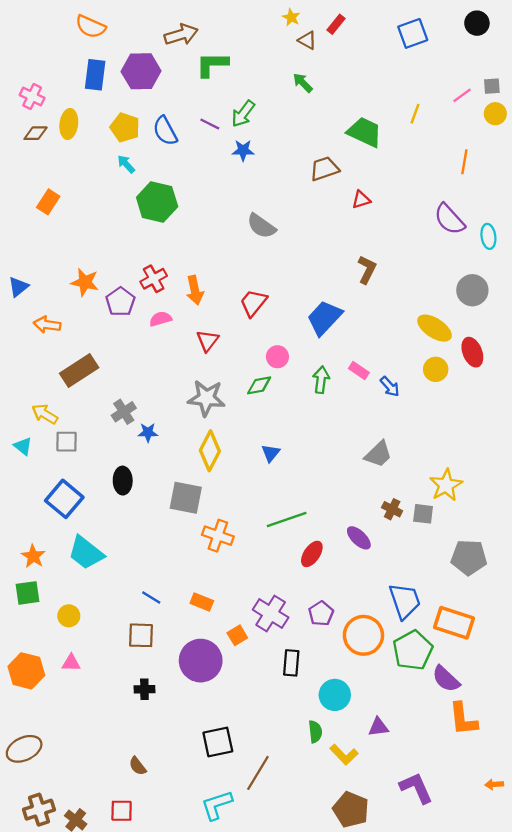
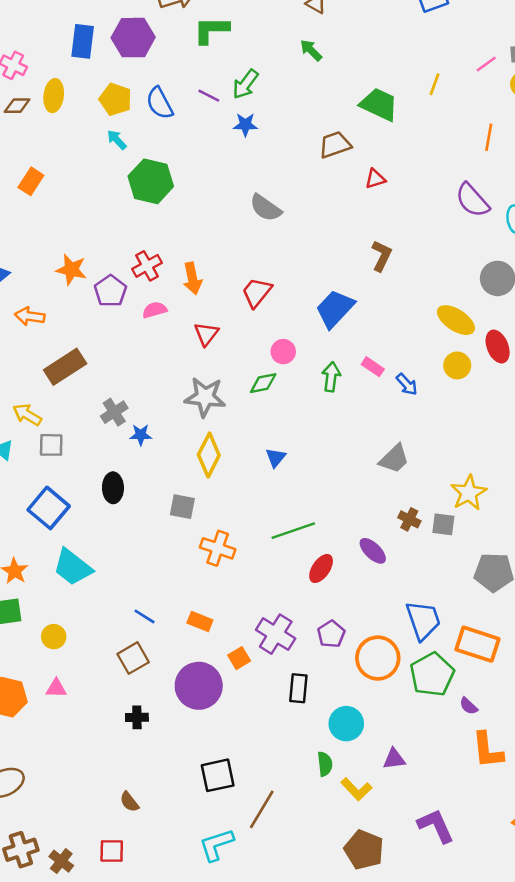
gray square: (186, 498) -> (182, 507), size x0.7
brown square: (141, 635) -> (133, 658), turned -32
purple semicircle: (446, 679) -> (469, 706), size x0.6

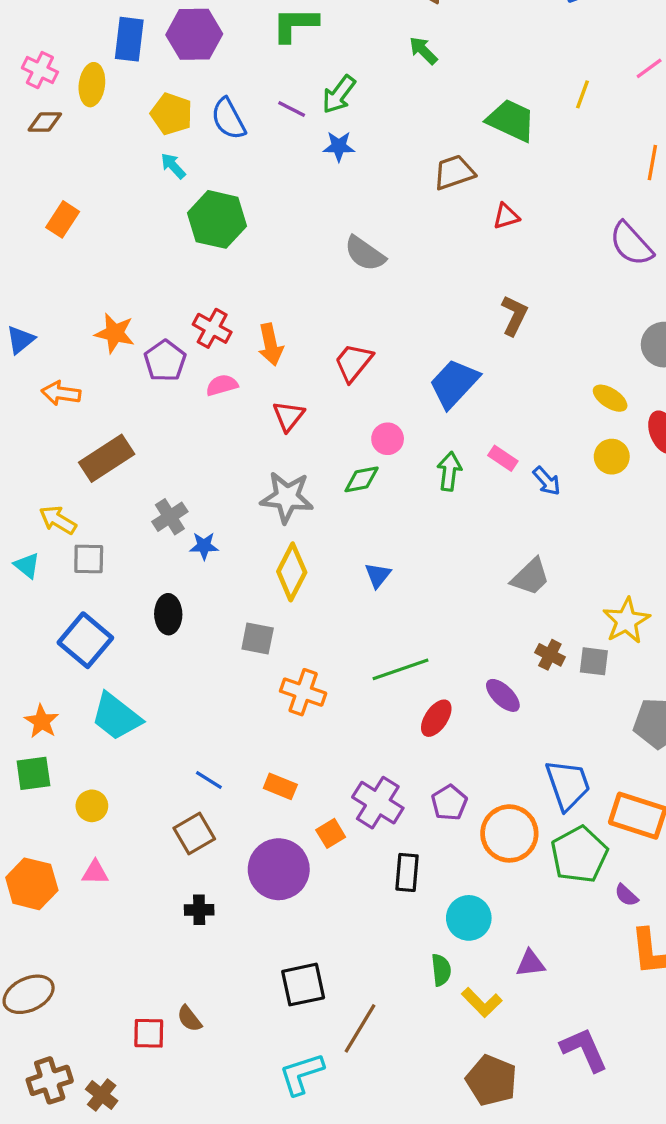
yellow ellipse: (54, 96) -> (92, 85), moved
red cross: (147, 266) -> (212, 328), turned -32
yellow ellipse: (456, 320) -> (610, 398), size x0.7
red square: (112, 851) -> (149, 1033), moved

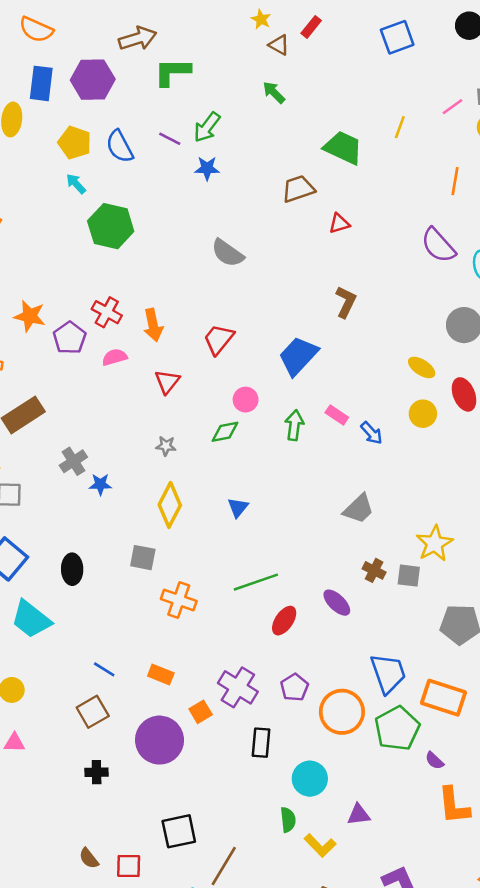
gray star: (287, 497) -> (166, 446), size x0.5
black ellipse: (168, 614) -> (72, 569), moved
red square: (149, 1033) -> (129, 866), moved

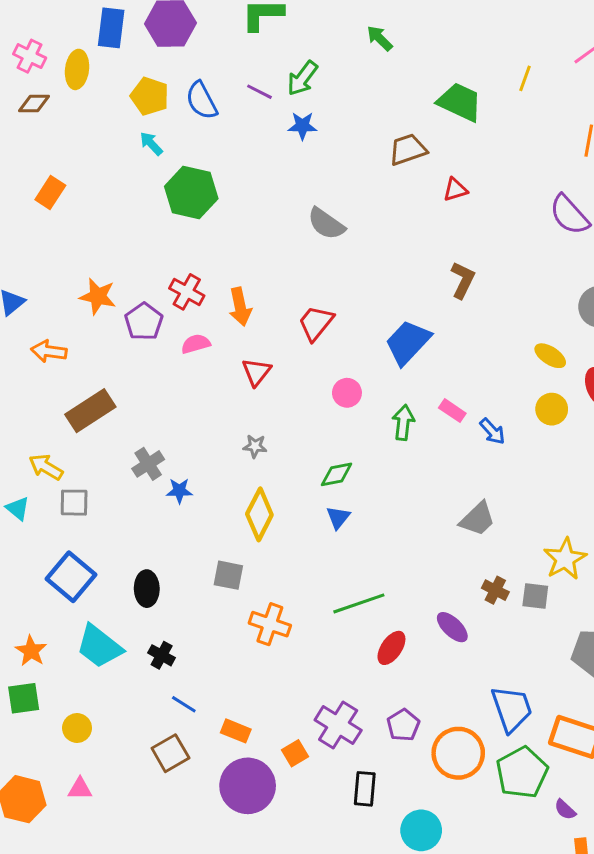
green diamond: (225, 432) -> (337, 474), moved
orange rectangle: (161, 675) -> (236, 731), moved
black cross: (97, 772) -> (162, 655), moved, turned 30

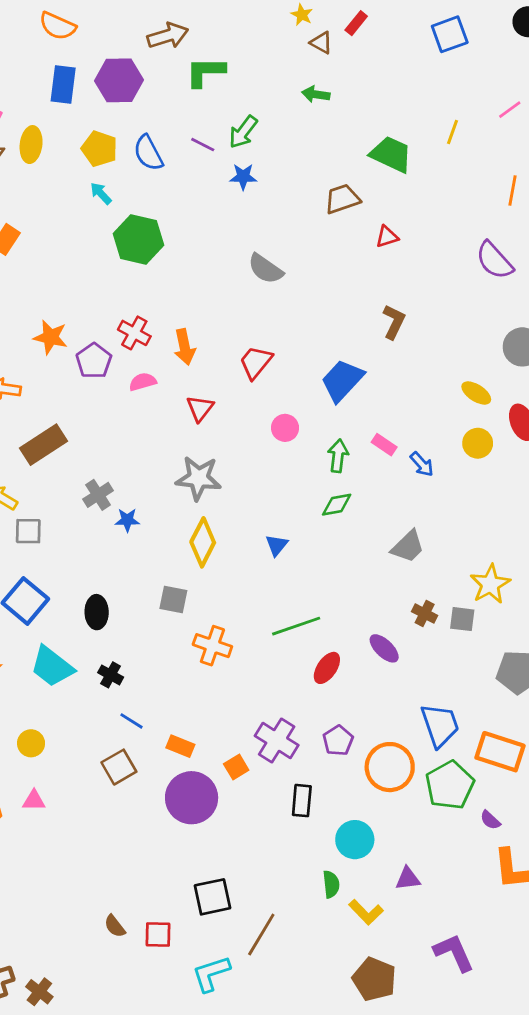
green arrow: (380, 38) -> (316, 94), turned -36
yellow ellipse: (77, 69) -> (31, 145), moved
gray star: (255, 446) -> (198, 478), size x2.0
green diamond: (337, 474) -> (337, 505), moved

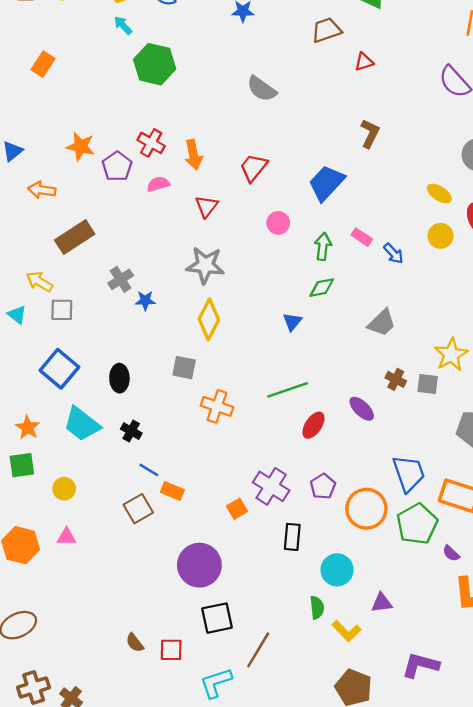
blue triangle: (277, 545) -> (292, 322), moved
orange rectangle: (180, 746) -> (172, 491), moved
purple circle: (192, 798) -> (199, 565), moved
purple L-shape: (454, 953) -> (421, 665), turned -51

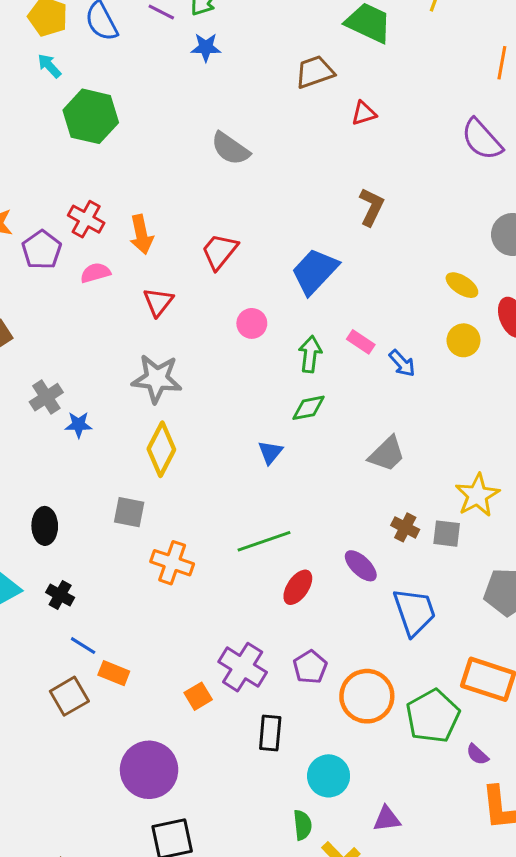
blue trapezoid: (409, 473) -> (414, 612), moved

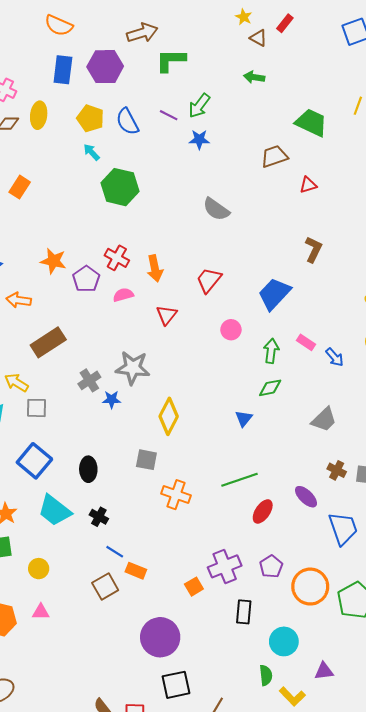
gray star: (157, 379) -> (133, 368), moved
purple cross: (243, 667) -> (225, 566), turned 36

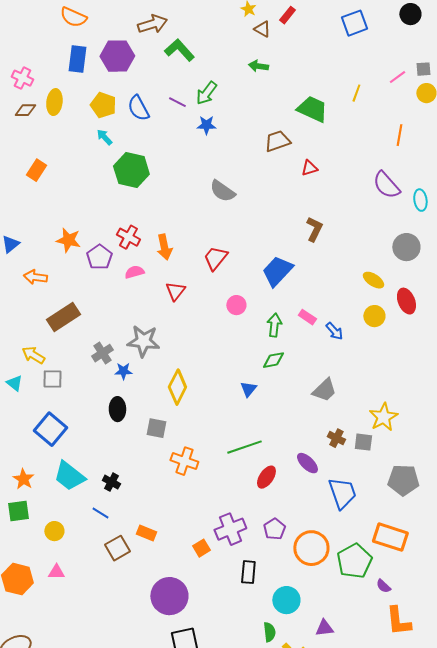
green L-shape: (171, 60) -> (179, 50), turned 48
black ellipse: (88, 469) -> (117, 409), moved
blue line: (115, 552) -> (100, 513), moved

